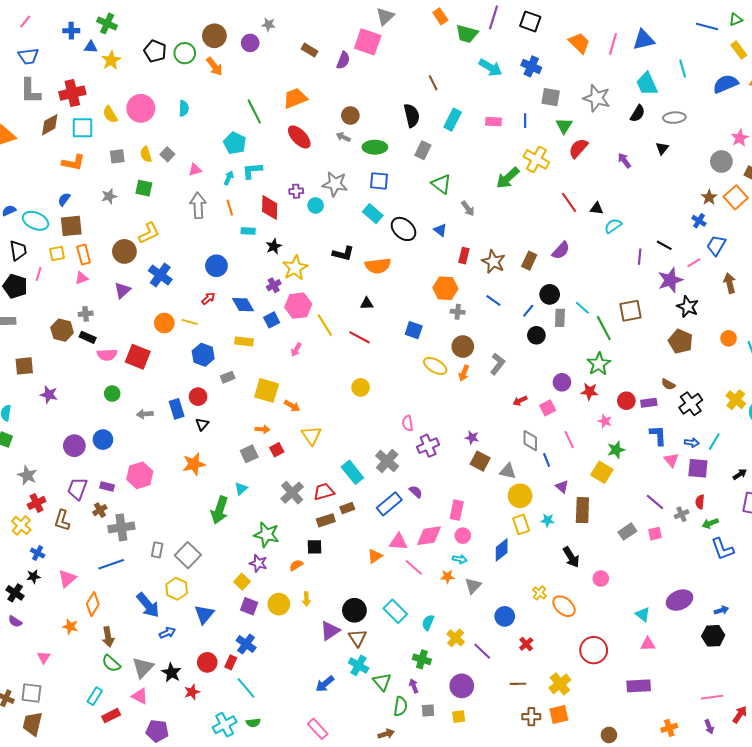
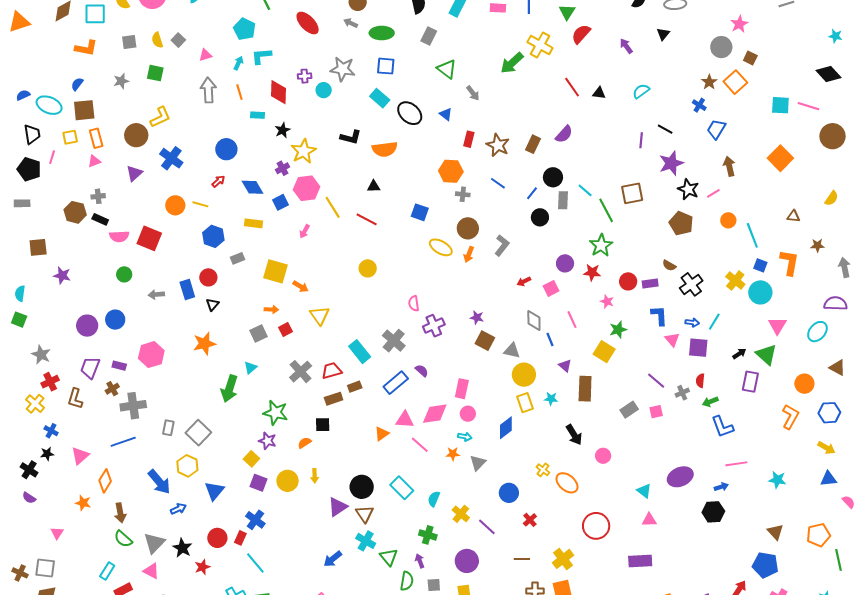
cyan semicircle: (613, 226) -> (641, 91), moved
pink line: (694, 263) -> (713, 193), moved
pink line: (712, 697) -> (736, 464), moved

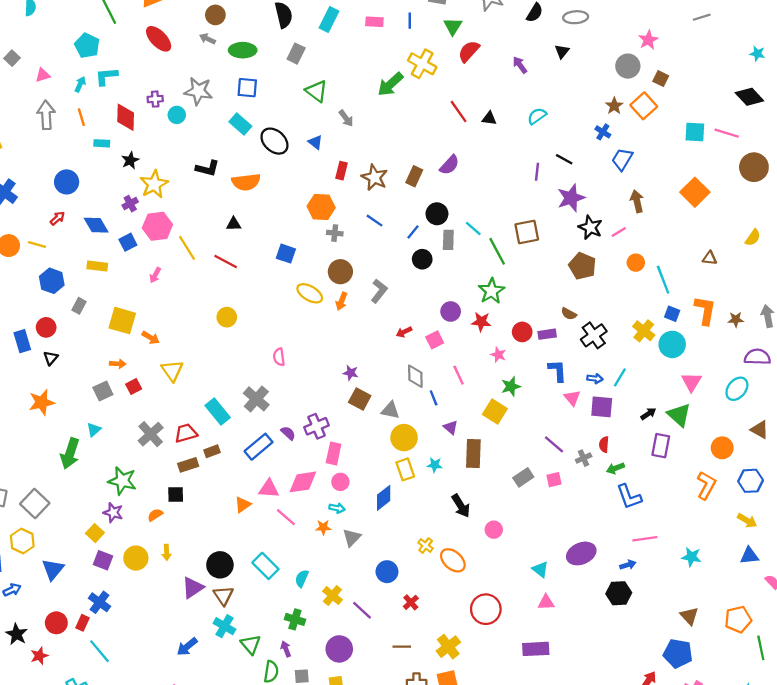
brown star: (817, 245) -> (736, 319), moved
gray rectangle: (237, 258) -> (79, 306), turned -40
purple cross: (434, 326) -> (317, 426), moved

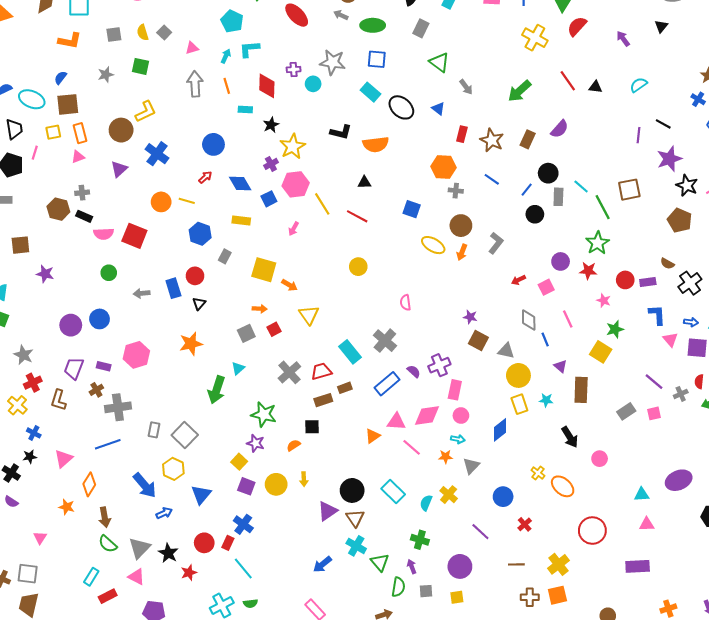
green arrow: (390, 84) -> (519, 91), moved
cyan triangle: (540, 569) -> (642, 495), turned -42
yellow cross: (332, 596) -> (449, 495), moved

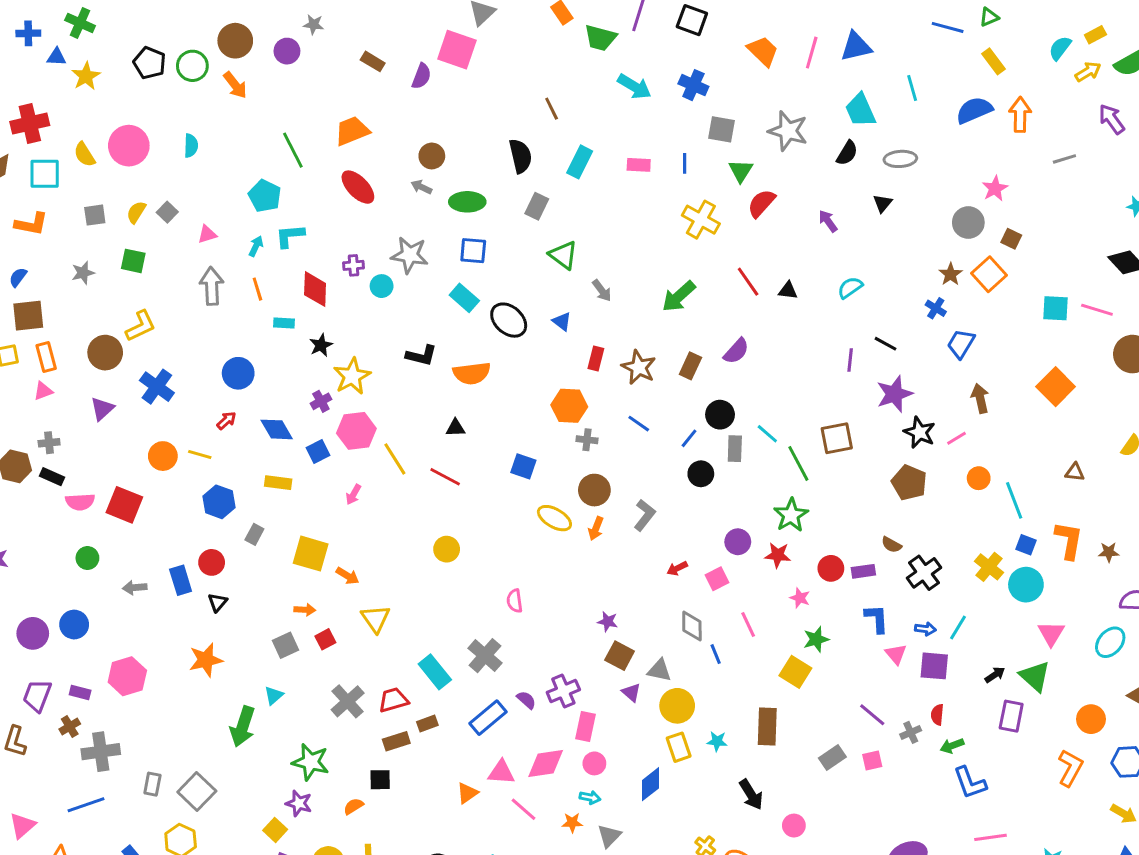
yellow semicircle: (143, 33) -> (136, 212), turned 49
purple triangle: (561, 366) -> (631, 693), moved

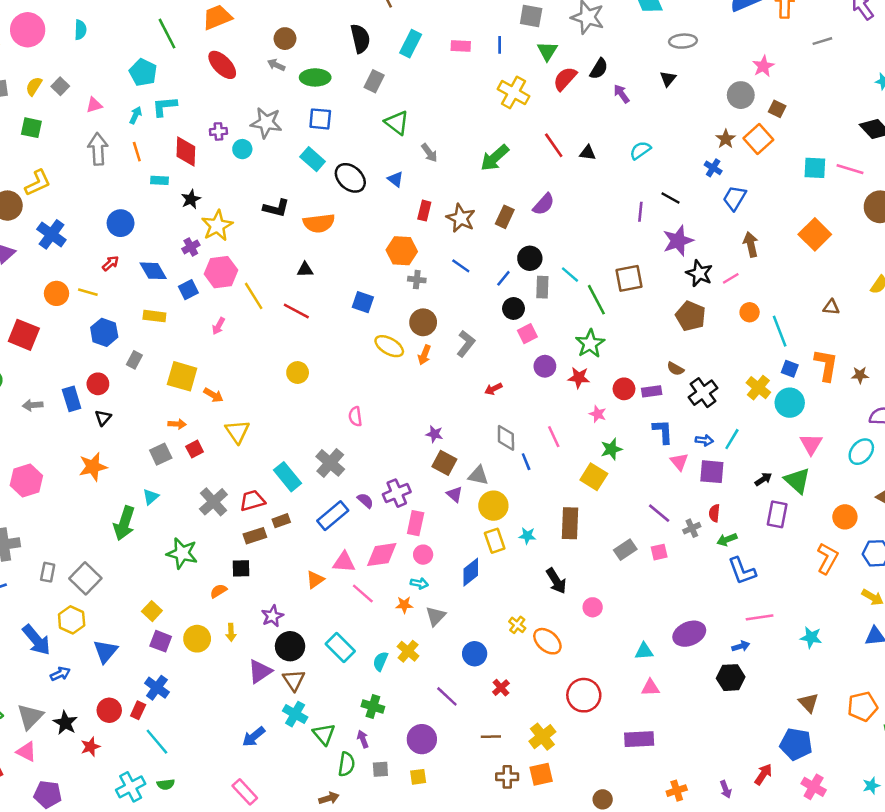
black semicircle: (847, 153) -> (599, 69), moved
pink square: (717, 579) -> (527, 334), moved
purple star: (299, 803) -> (272, 616), moved, turned 30

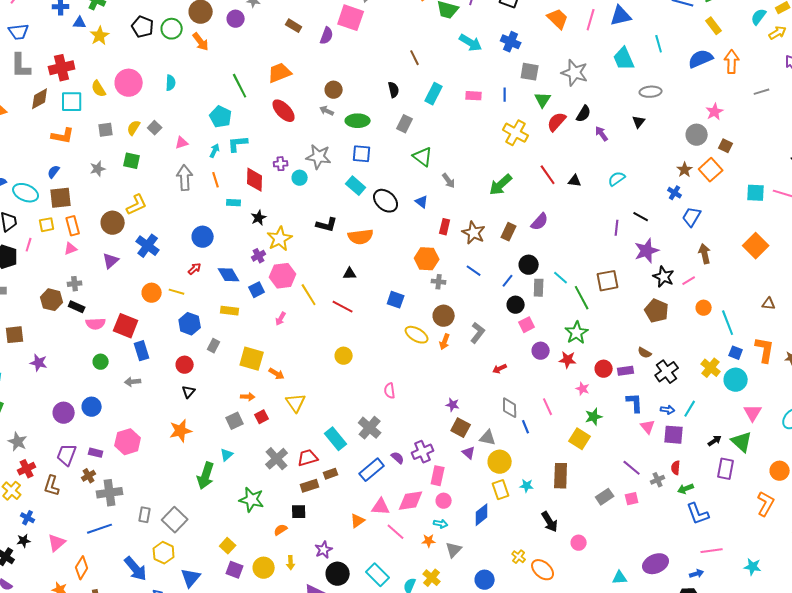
black semicircle: (360, 39) -> (394, 90), size x0.7
blue rectangle: (72, 399) -> (142, 351), moved

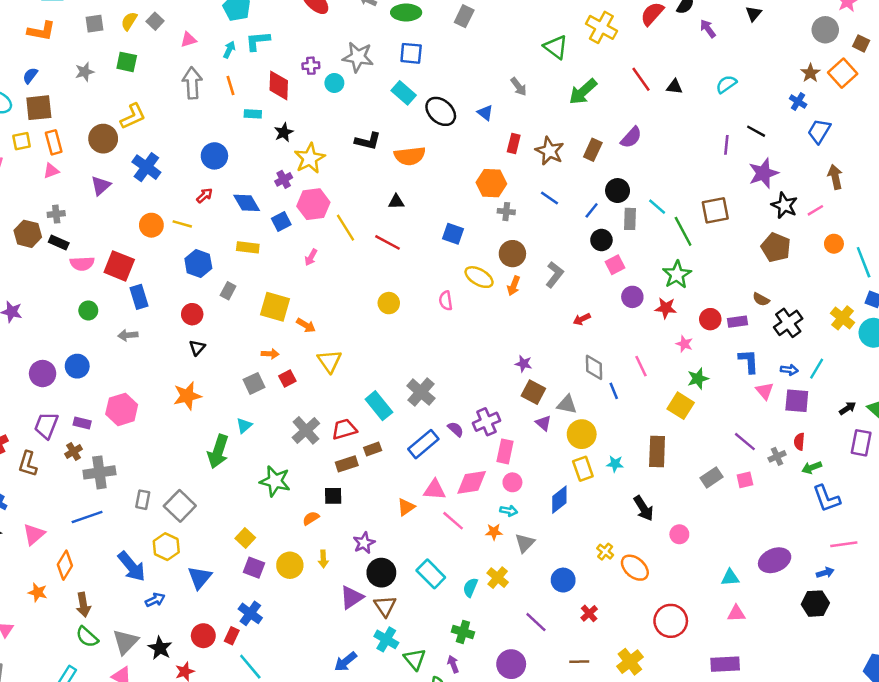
green triangle: (423, 157) -> (556, 47), moved
pink semicircle: (390, 391) -> (446, 301), moved

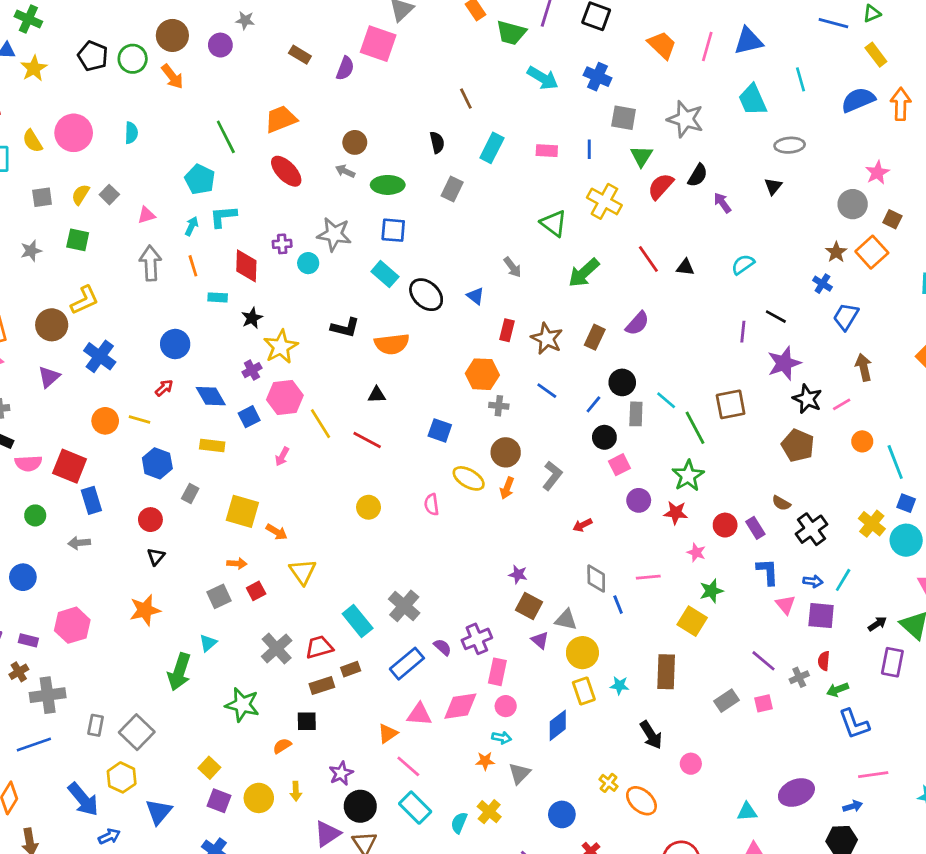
purple rectangle: (737, 322) -> (755, 528), turned 66
pink line: (641, 366) -> (648, 577), turned -70
pink line: (453, 521) -> (408, 766), moved

